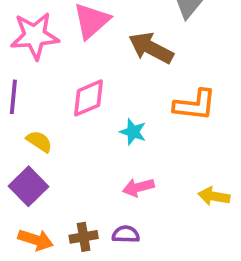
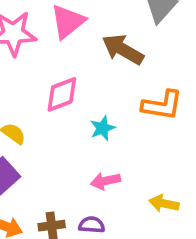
cyan star: (133, 132) -> (103, 128), turned 30
yellow arrow: (214, 196) -> (164, 203), moved

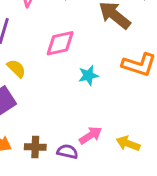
pink arrow: (105, 181) -> (91, 135), moved, turned 150

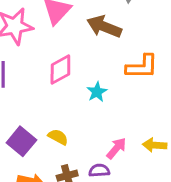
yellow semicircle: (16, 68) -> (58, 137), moved

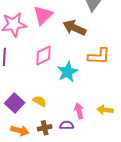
cyan star: (97, 92) -> (67, 72), size x1.5
pink arrow: (116, 148) -> (79, 111), turned -56

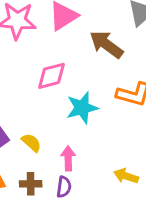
pink arrow: (79, 111) -> (68, 158), moved
purple semicircle: (67, 125) -> (64, 187), turned 88

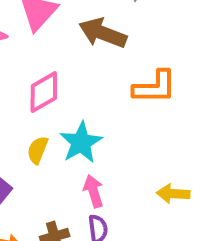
cyan star: (82, 108) -> (81, 142), moved
yellow semicircle: (31, 143) -> (38, 150), moved, turned -95

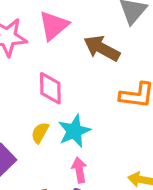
pink diamond: (44, 92) -> (50, 88), turned -68

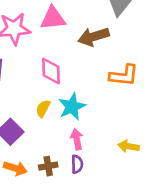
pink triangle: (54, 25) -> (53, 18), turned 36
brown arrow: (102, 48) -> (94, 37), turned -44

